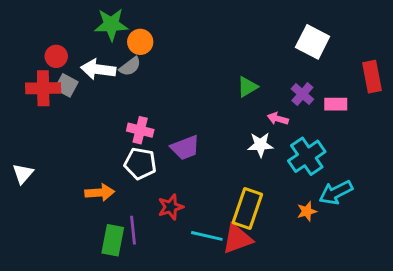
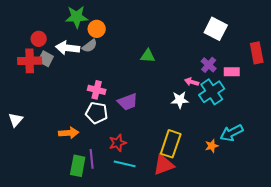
green triangle: (247, 87) -> (148, 56), moved, turned 35
cyan cross: (307, 156) -> (212, 92), moved
cyan line: (207, 236) -> (125, 164), moved

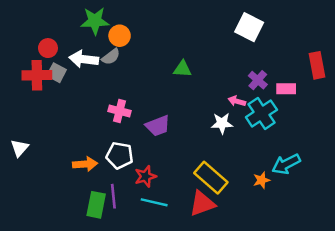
white square: (216, 29) -> (249, 27), moved
white pentagon: (97, 113) -> (120, 155), moved
yellow rectangle: (171, 144) -> (211, 178), turned -68

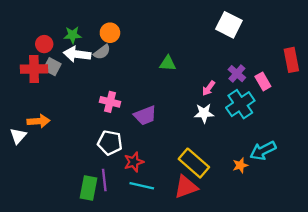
green star: (95, 21) -> (73, 35), moved, size x0.7
pink rectangle: (286, 89) -> (263, 81), turned 60
pink arrow: (237, 101) -> (209, 88), moved, turned -70
orange arrow: (85, 164) -> (39, 121), moved

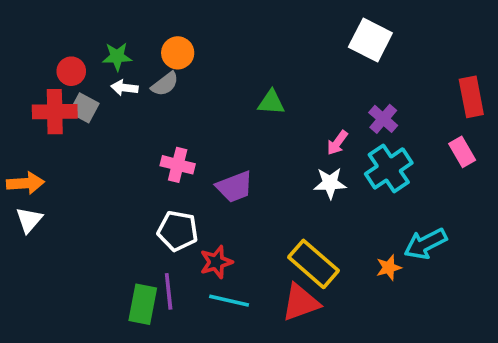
white arrow: (77, 54) -> (124, 88), size x0.6
pink rectangle: (263, 81) -> (462, 152), moved
orange arrow: (39, 121) -> (25, 183), moved

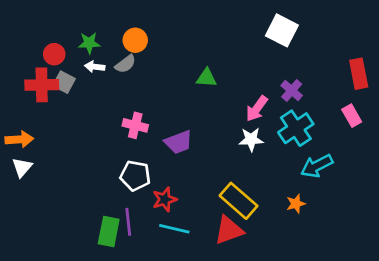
pink arrow: (337, 143) -> (257, 109), size x1.4
cyan arrow: (425, 244) -> (317, 166), moved

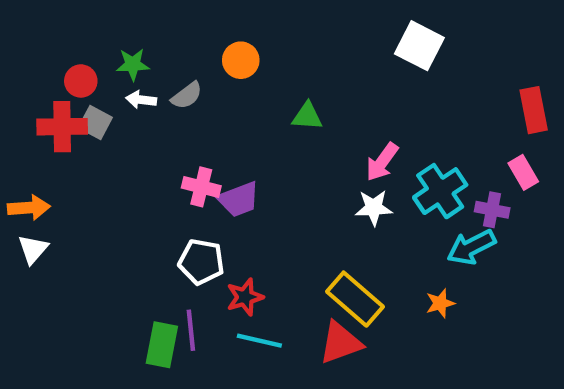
orange circle: (135, 40) -> (241, 60), moved
purple cross: (292, 90) -> (492, 210), moved, turned -30
purple trapezoid: (179, 142) -> (239, 199), moved

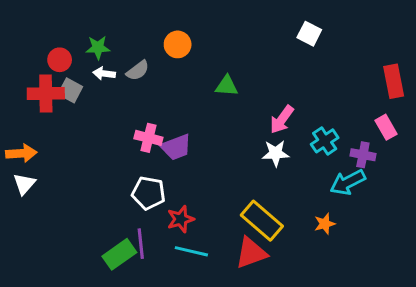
white square: (419, 46) -> (309, 34), size x0.7
cyan cross: (440, 191) -> (325, 141), size x0.7
green rectangle: (162, 345) -> (119, 254), turned 44

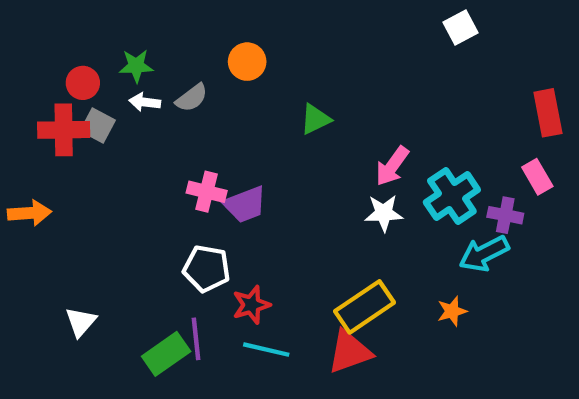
white square: (309, 34) -> (460, 27), moved, turned 35
green triangle: (227, 86) -> (315, 119), turned -30
cyan cross: (325, 141) -> (452, 196), size x1.4
white triangle: (24, 184) -> (81, 322), moved
yellow rectangle: (262, 221) -> (364, 307), turned -75

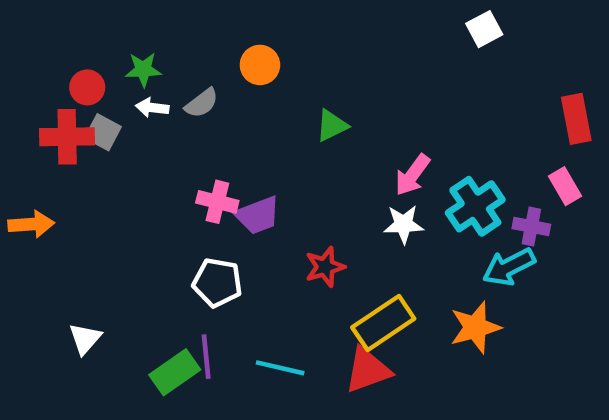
red star: (251, 305) -> (325, 267), moved
orange star: (452, 311) -> (475, 327), size x1.6

